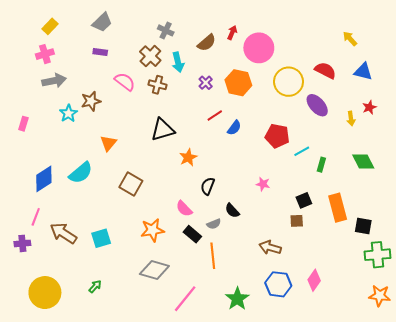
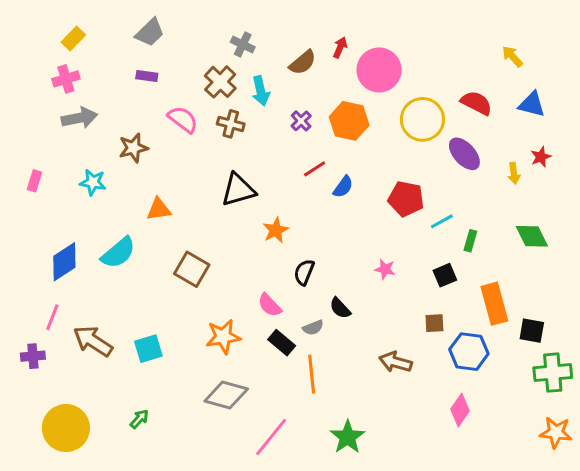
cyan star: (68, 113) -> (93, 182), moved, turned -30
orange triangle: (108, 143) -> (159, 209), turned 42
black square: (304, 200) -> (445, 275), moved
blue hexagon: (278, 284) -> (469, 352), moved

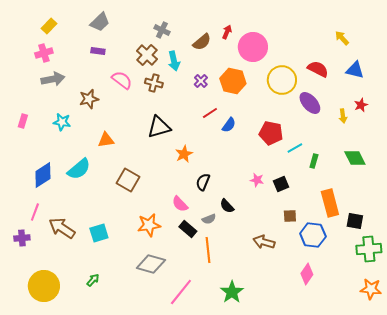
black square: (445, 275) -> (281, 184), moved

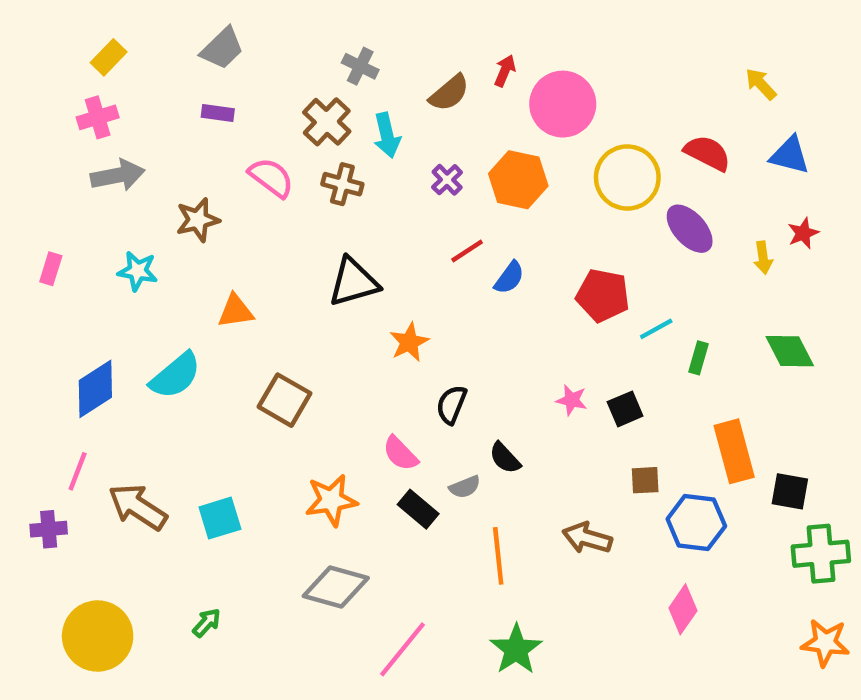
orange line: (208, 250) -> (498, 556), moved

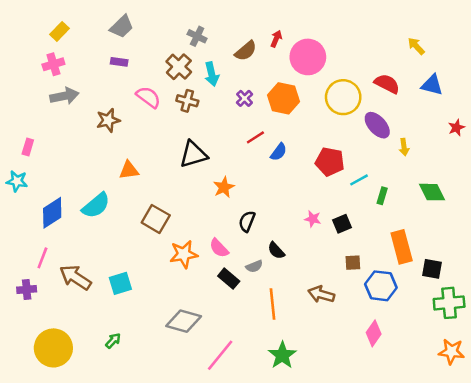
red star: (803, 233) -> (456, 128), moved
yellow arrow: (763, 258) -> (404, 147), moved
cyan star: (138, 271) -> (17, 181), moved
orange star: (331, 500) -> (184, 254), moved

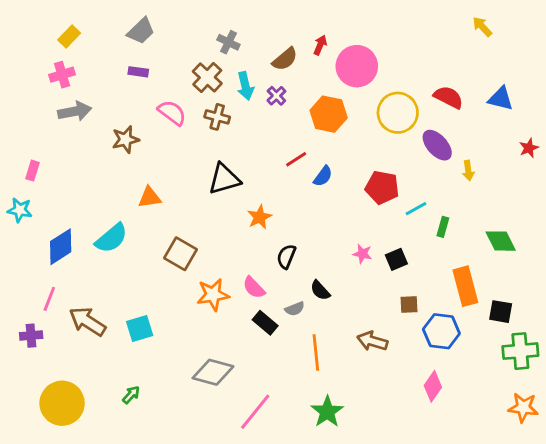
yellow arrow: (416, 46) -> (482, 27), moved
purple cross: (245, 98) -> (276, 96), moved
green diamond: (432, 192) -> (501, 241), moved

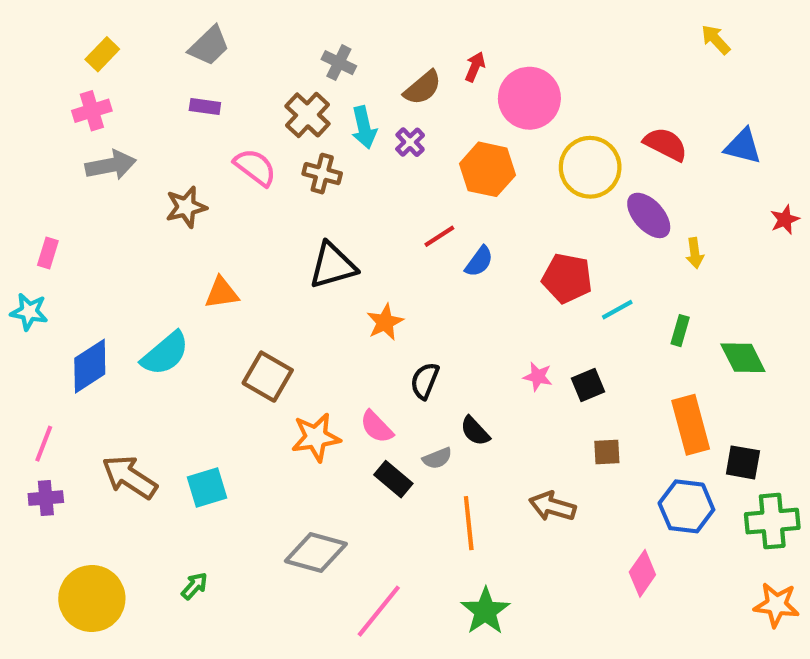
green rectangle: (443, 227) -> (680, 331), moved
pink line: (49, 299) -> (44, 444), moved
blue hexagon: (441, 331) -> (686, 506), moved

